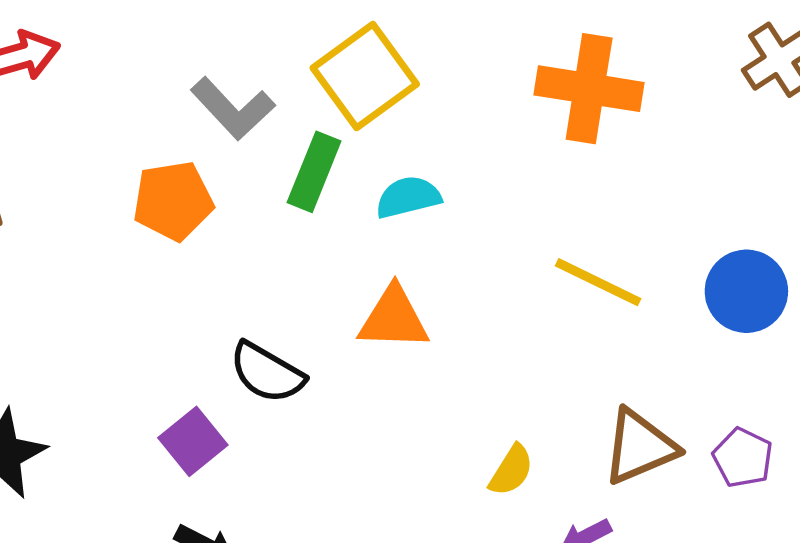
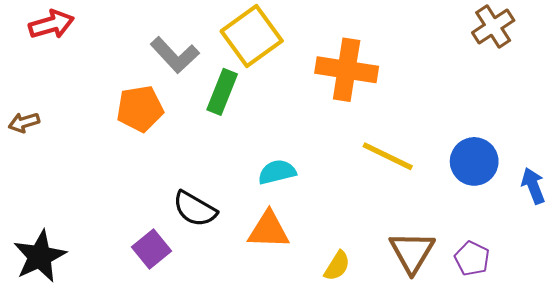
orange cross: (589, 89) -> (347, 70), moved
cyan semicircle: (408, 197) -> (277, 172), moved
orange triangle: (394, 318) -> (269, 230), moved
brown triangle: (640, 447) -> (412, 252), turned -36

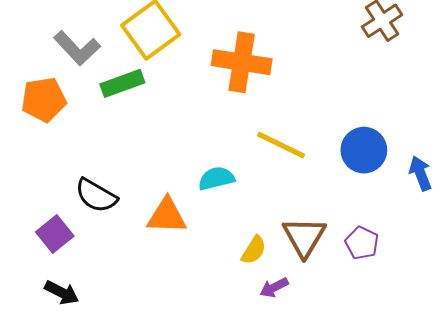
green rectangle: (222, 92) -> (122, 83), turned 48
cyan semicircle: (277, 172) -> (216, 178), moved
yellow semicircle: (337, 266) -> (254, 250), moved

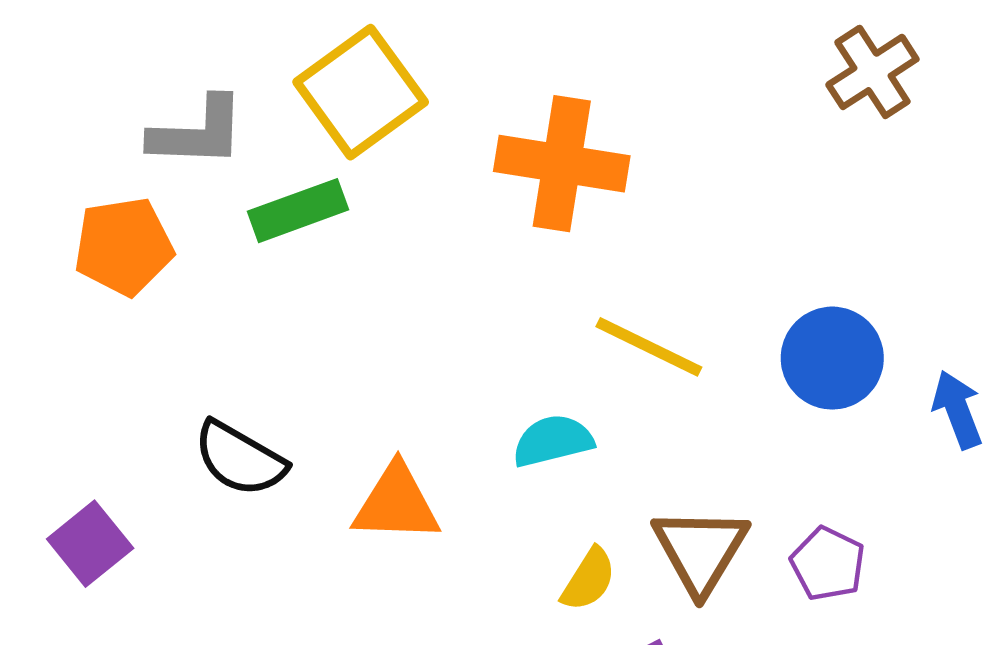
gray L-shape: (77, 48) -> (197, 132), turned -45
cyan semicircle: (216, 178) -> (553, 441), moved
purple square: (55, 234) -> (90, 544), moved

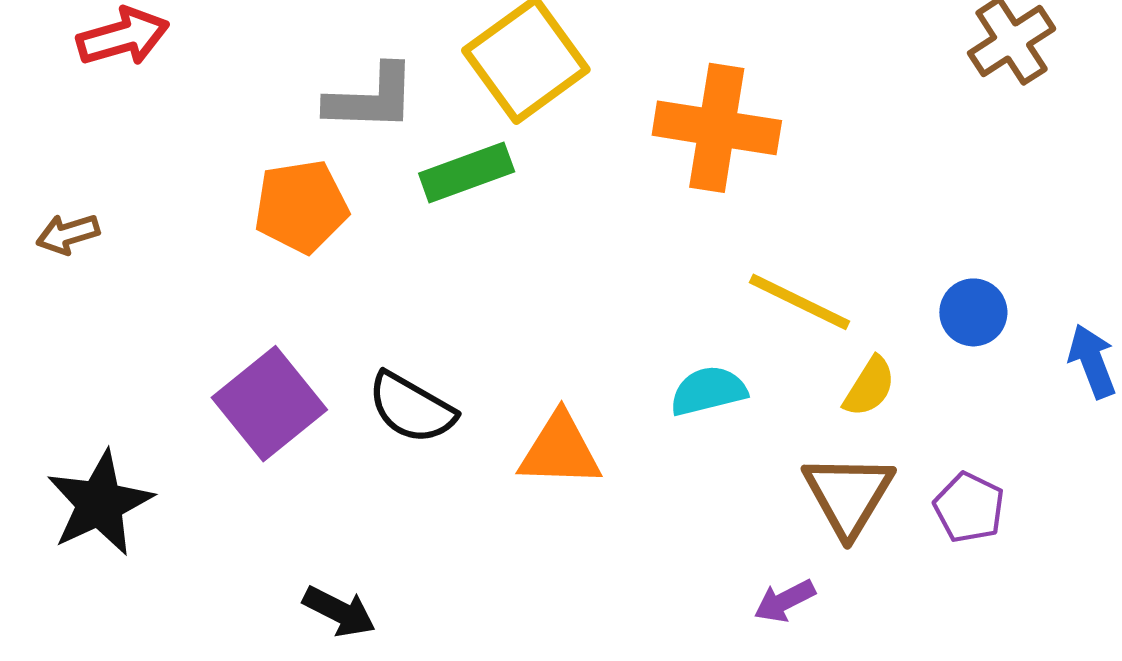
blue circle: (832, 358) -> (973, 312), size x0.7
purple square: (90, 544) -> (269, 404), moved, size x1.4
yellow semicircle: (589, 579) -> (869, 387), moved

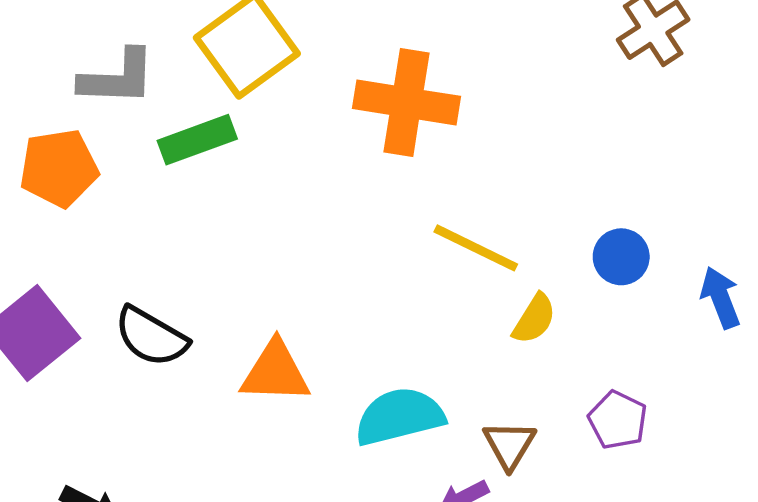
cyan semicircle: (708, 391) -> (399, 416), moved, size x1.4
brown triangle: (848, 495) -> (509, 445), moved, size x0.7

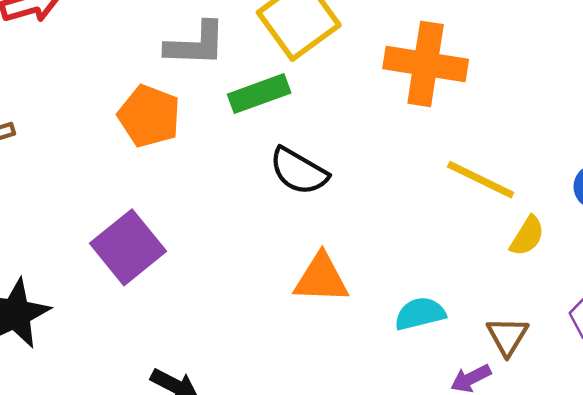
orange pentagon: (59, 168) -> (149, 116), turned 30
black semicircle: (151, 337) -> (299, 171), moved
cyan semicircle: (399, 416) -> (420, 314), size x0.7

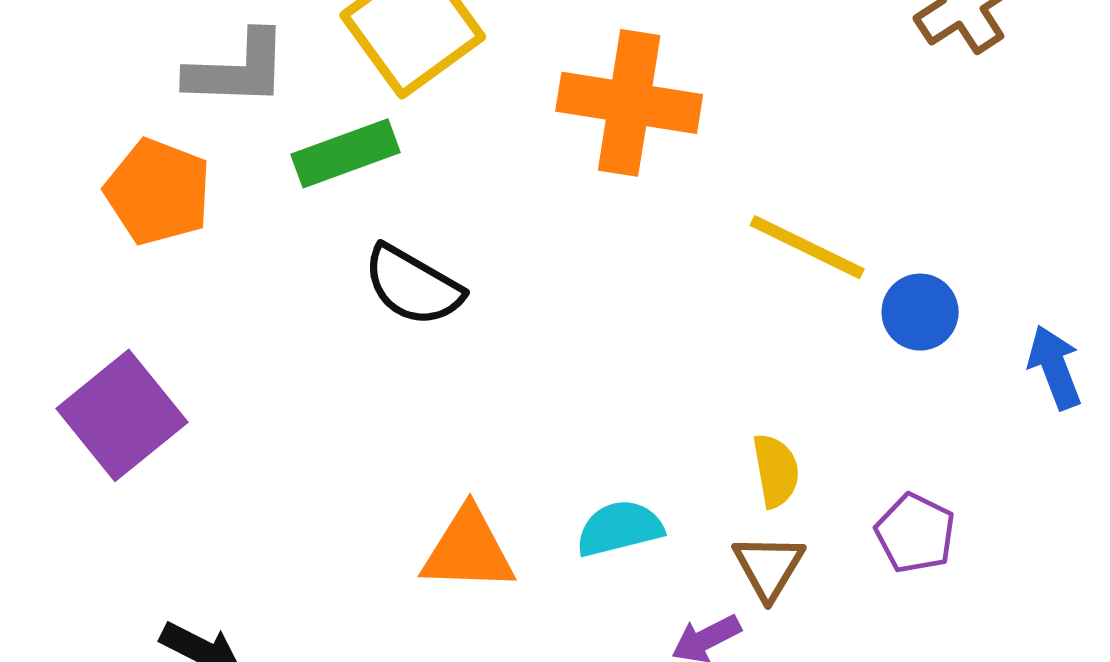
yellow line: (481, 180) -> (807, 247), moved
yellow semicircle: (527, 236) -> (776, 471), moved, turned -42
orange triangle: (321, 278) -> (468, 550), moved

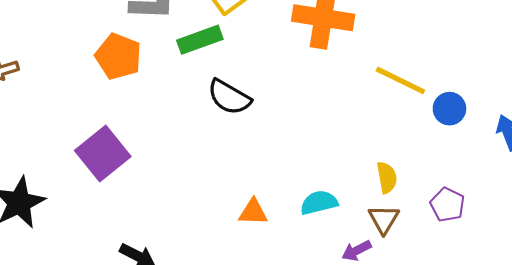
orange triangle: (468, 550) -> (253, 212), size x0.7

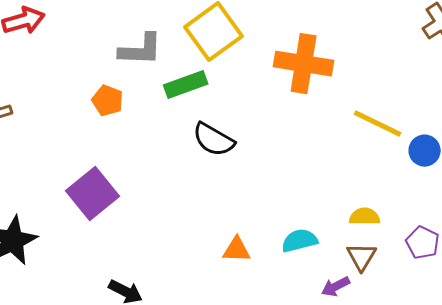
orange pentagon: (118, 56) -> (108, 101), size x0.7
yellow semicircle: (387, 178) -> (365, 217), turned -80

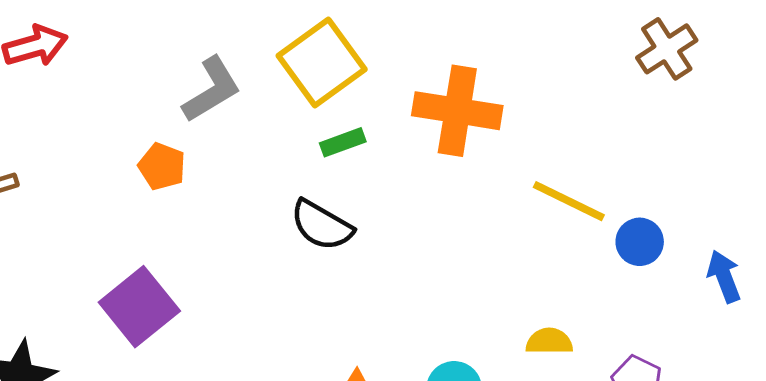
gray L-shape: (141, 50) -> (212, 90), turned -33
green rectangle: (186, 85) -> (343, 142), moved, size x0.7

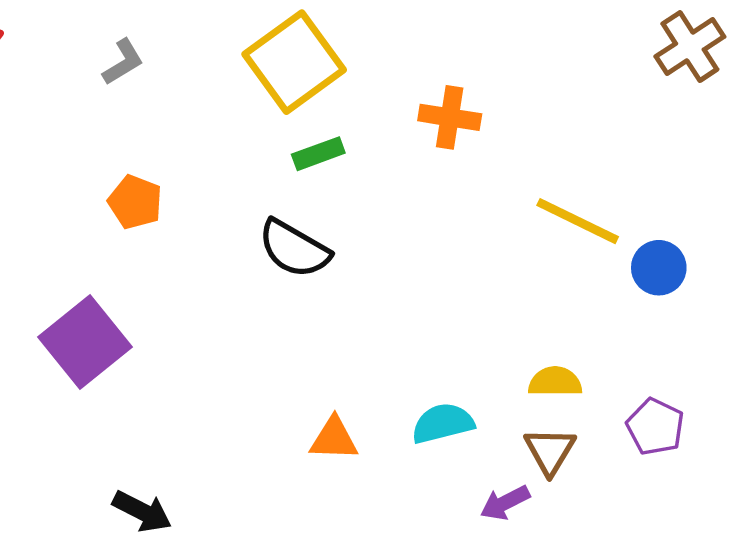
gray L-shape: (212, 90) -> (123, 62), moved, size x0.6
orange cross: (457, 111) -> (450, 117), size x0.6
orange pentagon: (162, 166) -> (135, 202), moved

